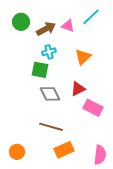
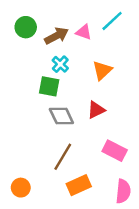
cyan cross: (49, 52) -> (60, 64), turned -32
pink rectangle: (93, 108) -> (115, 151), moved
brown line: (51, 127) -> (63, 157), turned -75

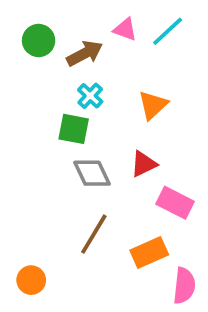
pink triangle: (84, 32) -> (125, 29), moved
pink rectangle: (115, 151) -> (175, 203), moved
orange rectangle: (79, 185) -> (149, 252), moved

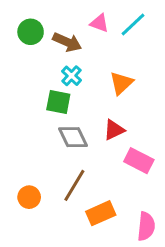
brown arrow: (85, 53) -> (67, 42), turned 52
orange rectangle: (149, 252) -> (101, 213), moved
orange circle: (31, 280) -> (29, 197), moved

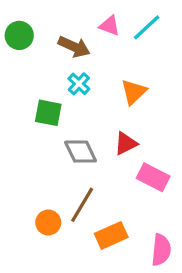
green circle: (31, 32) -> (19, 35), moved
green square: (58, 102) -> (48, 113), moved
orange circle: (29, 197) -> (48, 223), moved

